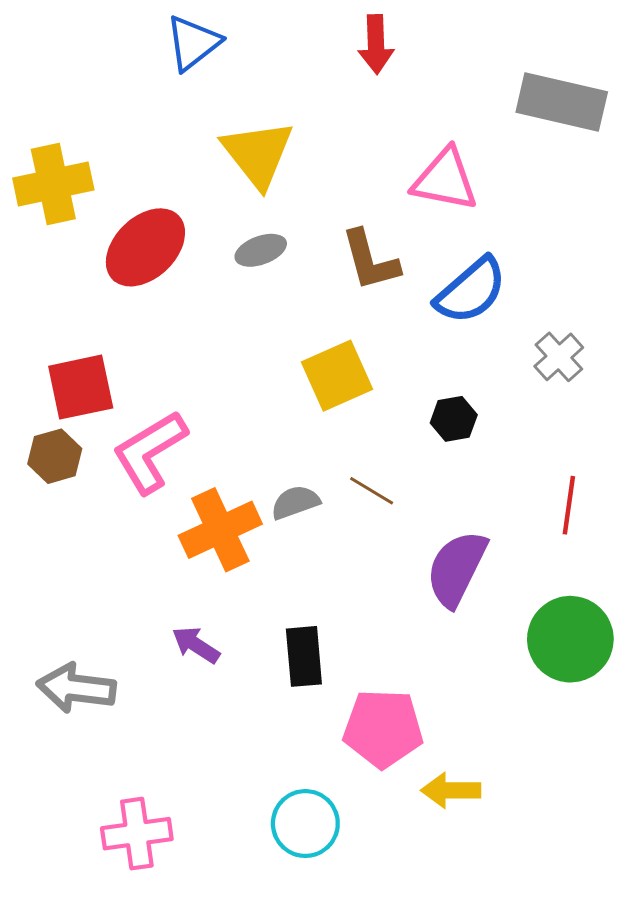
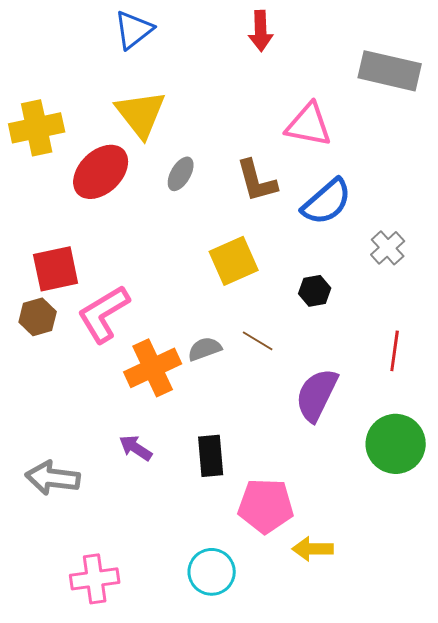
yellow triangle: (258, 154) -> (141, 114), moved
gray ellipse: (261, 250) -> (181, 174), turned -40

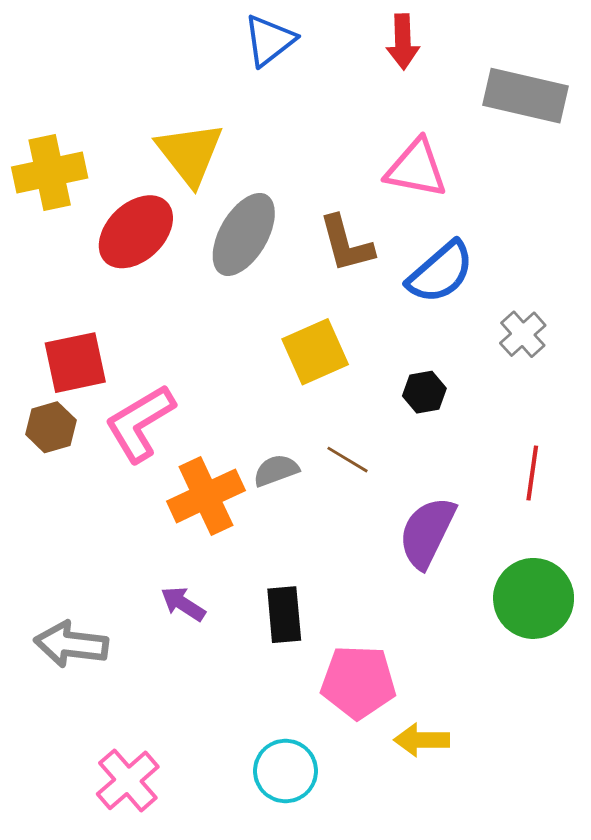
blue triangle: (134, 30) -> (269, 40), moved
red arrow: (261, 31) -> (403, 42), moved
gray ellipse: (181, 174) -> (244, 234), size x1.8
pink cross: (95, 579) -> (128, 780), turned -33

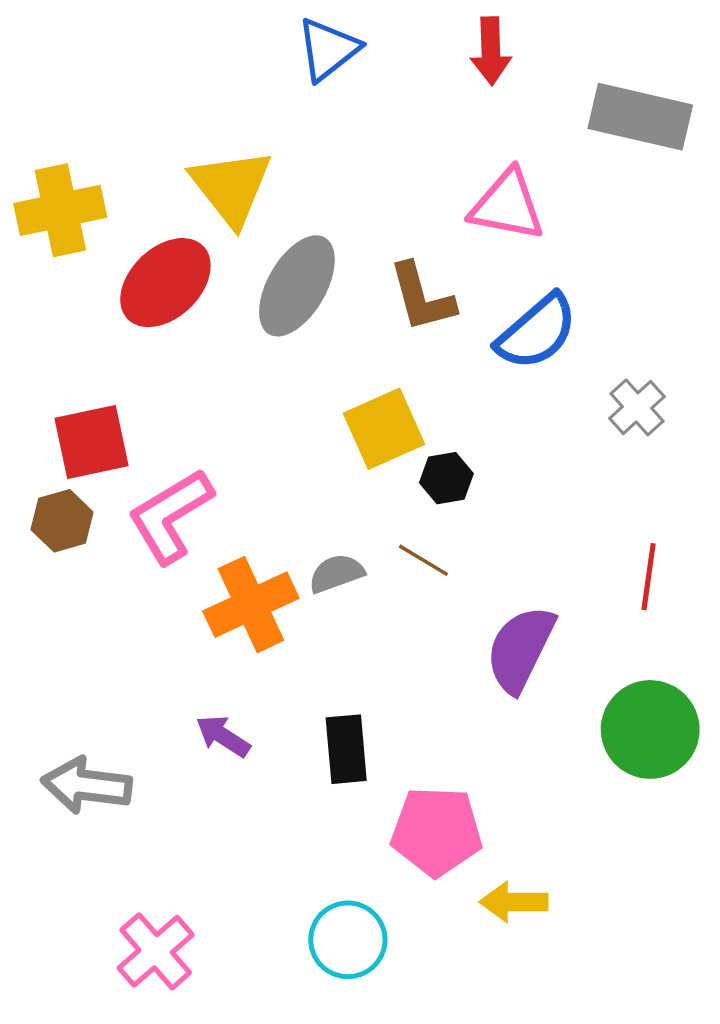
black hexagon: (424, 392) -> (446, 478), moved

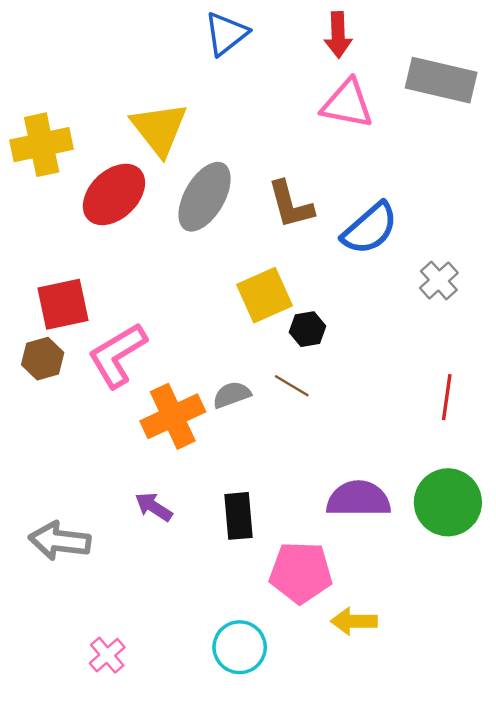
pink triangle: (507, 205) -> (347, 104), moved
purple semicircle: (520, 649) -> (358, 499), moved, turned 64
pink cross: (156, 951) -> (107, 655), size x0.7

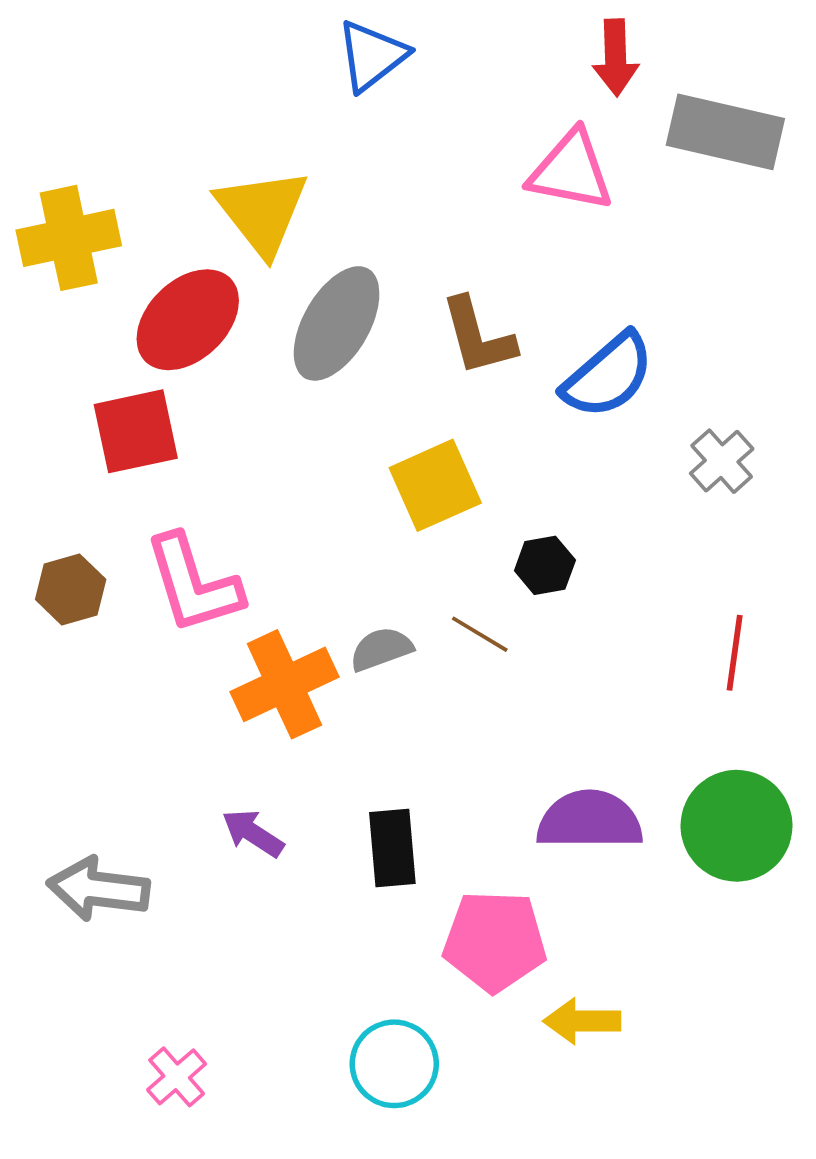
red arrow: (338, 35) -> (616, 57), moved
red square: (63, 304) -> (136, 431), moved
black hexagon: (308, 329) -> (545, 565), moved
pink L-shape: (117, 355) -> (193, 584), turned -76

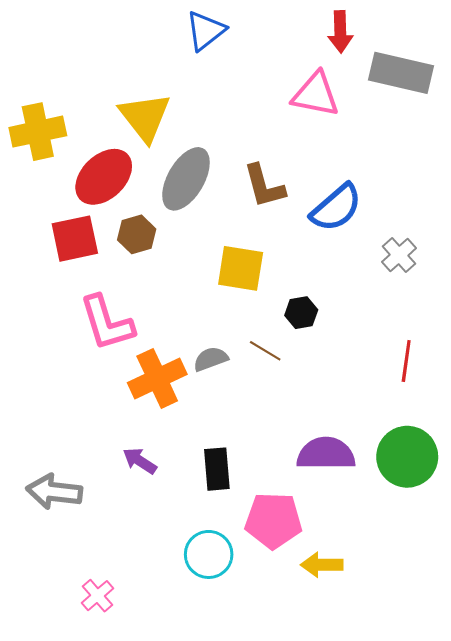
yellow square: (435, 485) -> (241, 268), turned 33
brown hexagon: (71, 589) -> (137, 234), moved
cyan circle: (394, 1064) -> (209, 554), moved

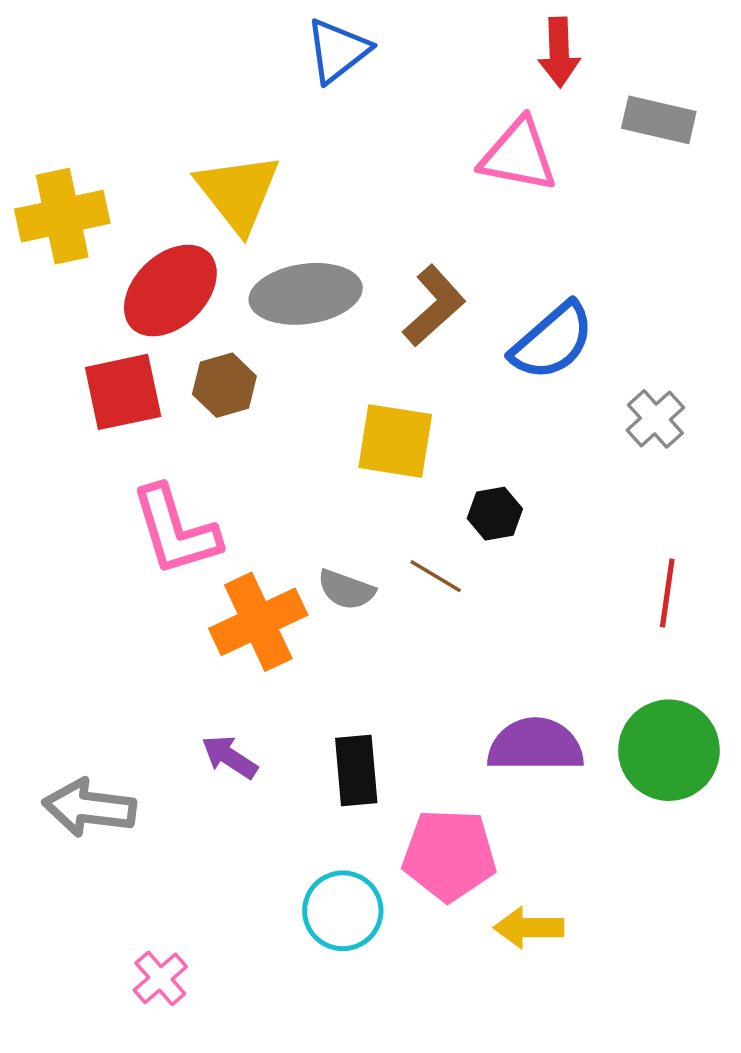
gray rectangle: (401, 73) -> (659, 120), size x0.7
gray ellipse: (186, 179) -> (306, 294), turned 52
brown L-shape: (264, 186) -> (434, 306), turned -117
gray semicircle: (211, 359) -> (346, 590), turned -140

